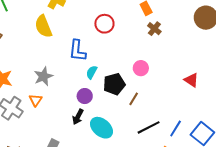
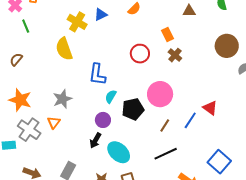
red circle: (104, 24) -> (140, 54), moved
pink circle: (141, 68) -> (160, 94), size x1.6
brown line: (134, 99) -> (165, 126), moved
blue line: (176, 129) -> (190, 120), moved

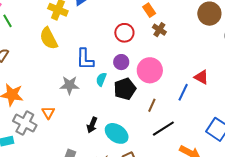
gray star: (62, 99) -> (70, 85), moved, turned 30
purple circle: (103, 120) -> (121, 62), moved
brown line: (165, 126) -> (152, 105), moved

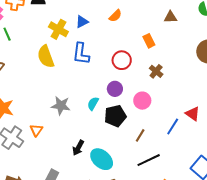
brown cross: (159, 30) -> (156, 71), moved
blue L-shape: (85, 59) -> (81, 54), moved
pink circle: (150, 70) -> (142, 101), size x0.7

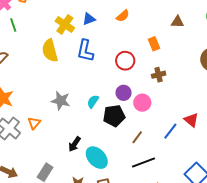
brown cross: (156, 71) -> (159, 75), turned 32
purple circle: (115, 89) -> (124, 93), moved

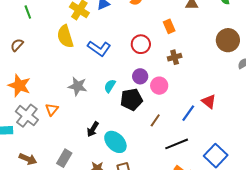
blue L-shape: (85, 51) -> (99, 48), moved, turned -65
black line: (144, 162) -> (177, 144), moved

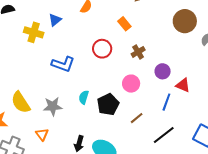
yellow semicircle: (65, 36) -> (21, 102), moved
purple circle: (140, 76) -> (163, 71), moved
orange triangle: (52, 109) -> (42, 134), moved
brown line: (155, 120) -> (137, 118), turned 32

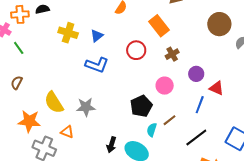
blue triangle: (55, 20) -> (97, 36), moved
orange rectangle: (124, 24) -> (159, 26), size x1.5
cyan semicircle: (84, 97) -> (152, 130), moved
orange triangle: (42, 134) -> (67, 132), moved, turned -32

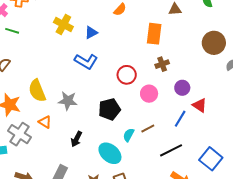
orange rectangle: (159, 26) -> (154, 34), turned 35
green line: (19, 48) -> (12, 31), turned -48
red circle: (136, 50) -> (127, 75), moved
black pentagon: (141, 106) -> (109, 109), moved
black arrow: (111, 145) -> (76, 139), moved

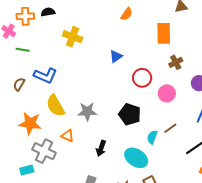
blue triangle: (91, 33) -> (116, 56), moved
blue L-shape: (86, 61) -> (45, 76), moved
black pentagon: (109, 109) -> (130, 114), turned -30

